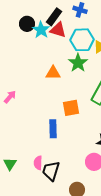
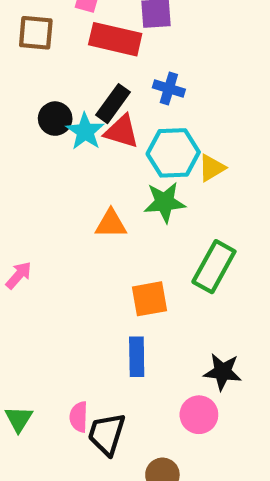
green star: (78, 63) -> (165, 202), turned 30
blue rectangle: (53, 129) -> (137, 357), moved

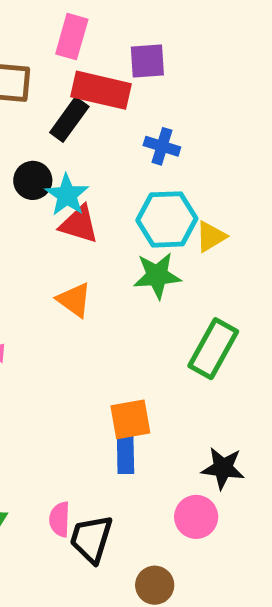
black rectangle: (113, 104) -> (69, 119), moved
red triangle: (122, 131) -> (79, 224), moved
orange triangle: (111, 224) -> (74, 300), moved, turned 36
orange square: (150, 299) -> (130, 419), moved

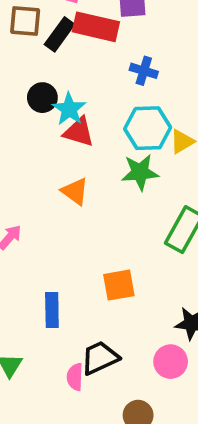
black rectangle: (69, 119) -> (60, 34), moved
blue rectangle: (125, 451) -> (52, 310), moved
pink semicircle: (60, 519) -> (75, 377), moved
black trapezoid: (91, 539) -> (100, 358), moved, turned 48

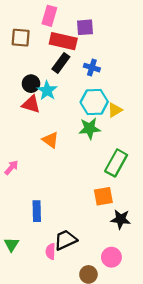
black rectangle: (60, 34) -> (61, 63), moved
red triangle: (79, 132) -> (31, 104), moved
orange square: (119, 285) -> (103, 196), moved
pink circle: (171, 362) -> (111, 257), moved

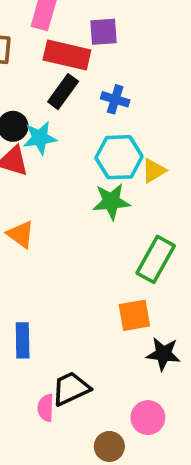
cyan star: (47, 91) -> (40, 138), turned 30
orange triangle: (51, 140) -> (21, 234), moved

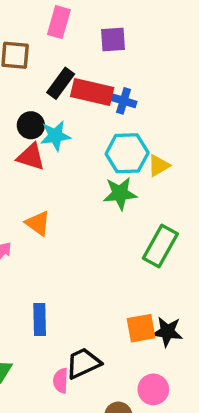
red rectangle: (67, 55) -> (92, 92), moved
black rectangle: (63, 92) -> (61, 83), moved
orange square: (134, 315) -> (141, 328), moved

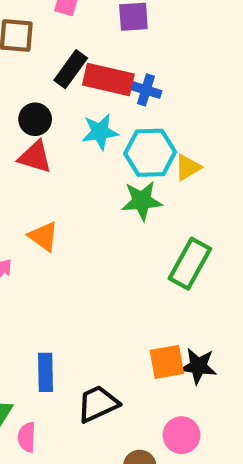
cyan star: (55, 136) -> (100, 132), moved
blue rectangle: (40, 319) -> (46, 372), moved
pink semicircle: (61, 381) -> (27, 437), moved

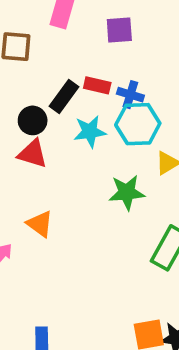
black rectangle: (71, 69) -> (64, 96), moved
red rectangle: (108, 80) -> (97, 85), size x0.6
cyan hexagon: (150, 153) -> (138, 124), moved

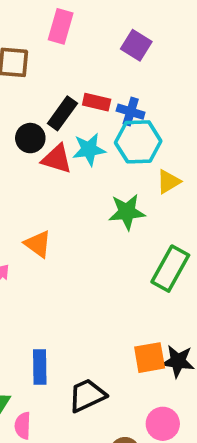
purple square: (119, 30) -> (136, 45), moved, turned 36
red triangle: (33, 154) -> (57, 159), moved

